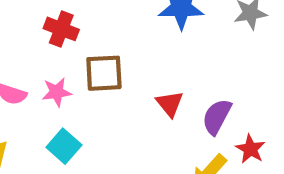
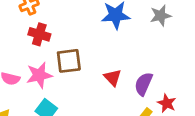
pink star: (57, 92) -> (39, 75), size x1.4

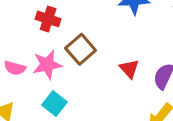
brown square: (69, 61) -> (81, 49), turned -35

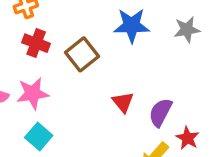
brown square: (81, 49) -> (82, 54), moved

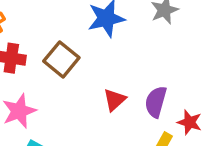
red triangle: (123, 102) -> (115, 100), turned 40

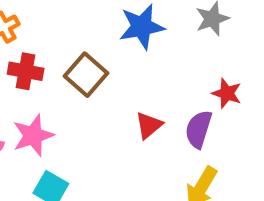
red star: (190, 122) -> (227, 93), moved

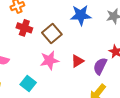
pink star: (33, 135) -> (49, 60), moved

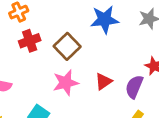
red cross: (24, 28) -> (30, 41), turned -35

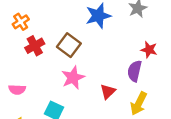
red triangle: (103, 81) -> (108, 92), moved

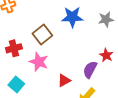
red cross: (35, 46) -> (14, 48), moved
pink star: (73, 78) -> (39, 62), turned 30

